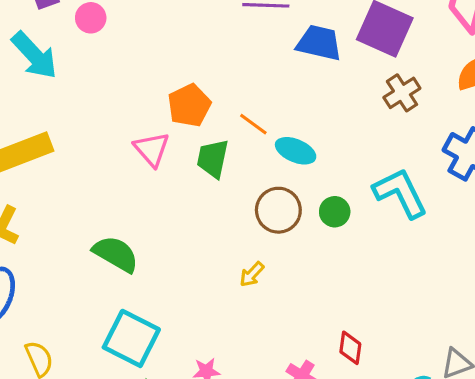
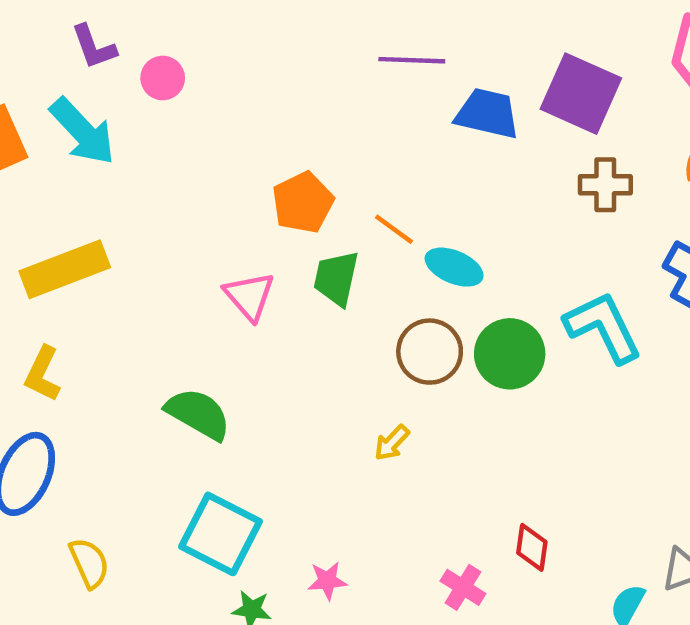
brown cross: (402, 93) -> (605, 185), turned 33
pink triangle: (152, 149) -> (249, 296), moved
green circle: (335, 212) -> (510, 354), size x1.6

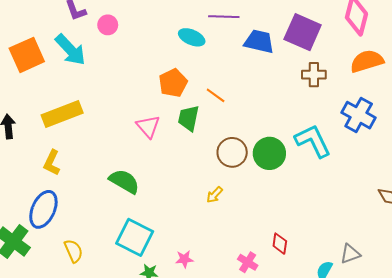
cyan ellipse: (454, 267) -> (192, 37), moved

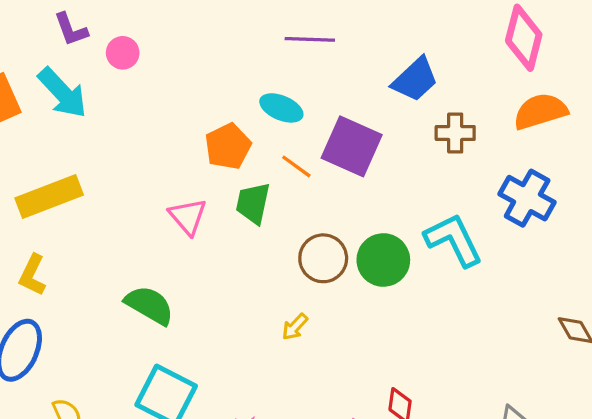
purple square: (303, 32) -> (352, 146), moved
cyan ellipse: (192, 37) -> (281, 108), moved
blue trapezoid: (259, 41) -> (415, 80), moved, turned 124

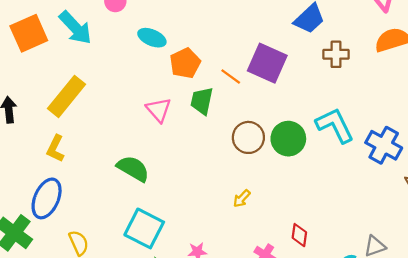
cyan ellipse: (281, 108) -> (152, 38), moved
yellow rectangle: (49, 197) -> (67, 96), turned -30
blue cross: (527, 198) -> (384, 145), moved
yellow arrow: (295, 327) -> (242, 198), moved

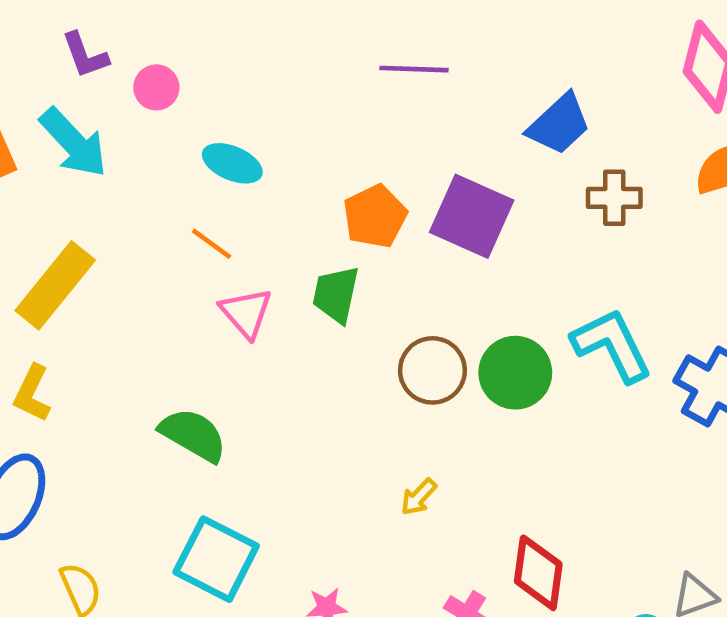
orange pentagon: (185, 63) -> (375, 216), moved
orange line: (231, 76) -> (212, 244), moved
red diamond: (299, 235) -> (538, 573), size x1.5

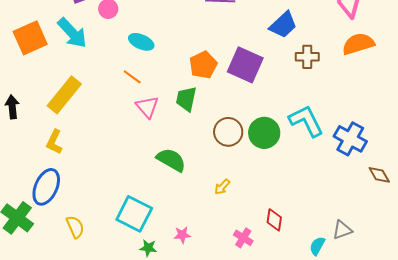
green semicircle: (193, 435) -> (171, 160), moved
red diamond: (538, 573) -> (274, 220), size x0.7

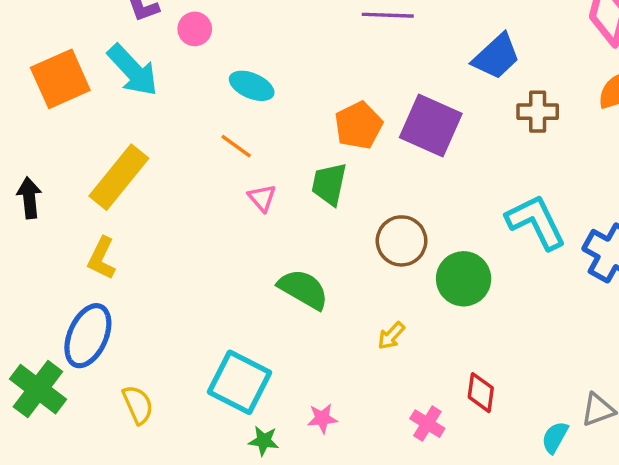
pink triangle: (147, 107) -> (262, 198), size x0.7
green circle: (264, 133) -> (464, 279), moved

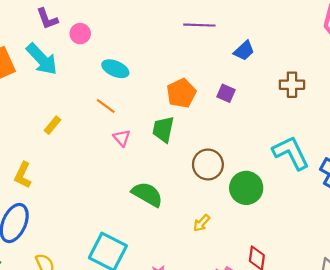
blue trapezoid: (496, 56) -> (244, 51), moved, size x0.7
purple square: (431, 125) -> (226, 93), size x0.5
yellow rectangle: (119, 177) -> (53, 125), moved, size x0.5

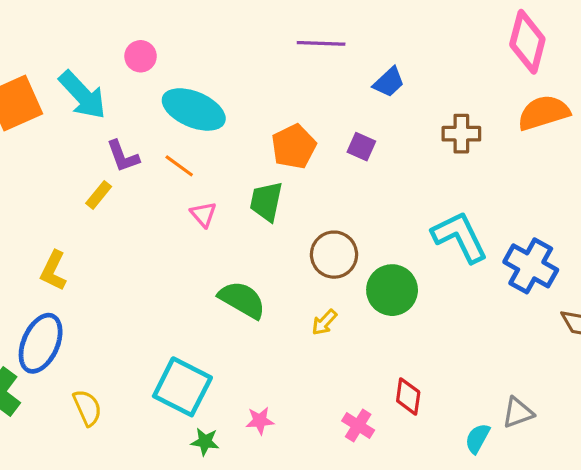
purple L-shape: (47, 19) -> (123, 156), moved
cyan ellipse: (115, 69) -> (194, 109), size x1.5
yellow arrow: (202, 223) -> (324, 322), moved

